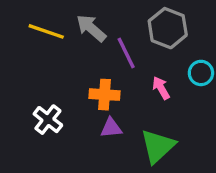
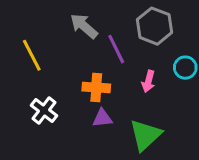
yellow line: (46, 31) -> (32, 55), moved, turned 44
pink arrow: (161, 88) -> (148, 81), turned -135

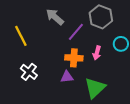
purple line: (116, 49) -> (76, 32), turned 66
orange cross: (96, 87) -> (74, 58), moved

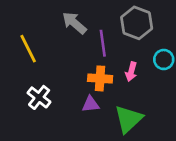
purple line: (76, 32) -> (103, 43), turned -48

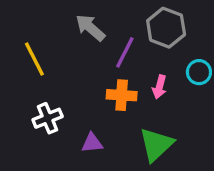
purple line: (103, 43) -> (125, 52), turned 35
white cross: (39, 97) -> (48, 118), turned 30
purple triangle: (91, 104) -> (92, 143), moved

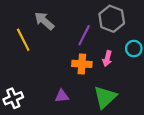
gray arrow: (90, 28) -> (44, 21), moved
white cross: (48, 118) -> (13, 98), moved

